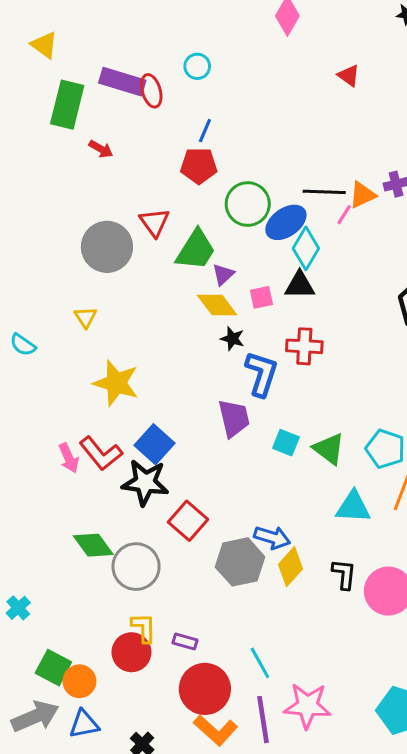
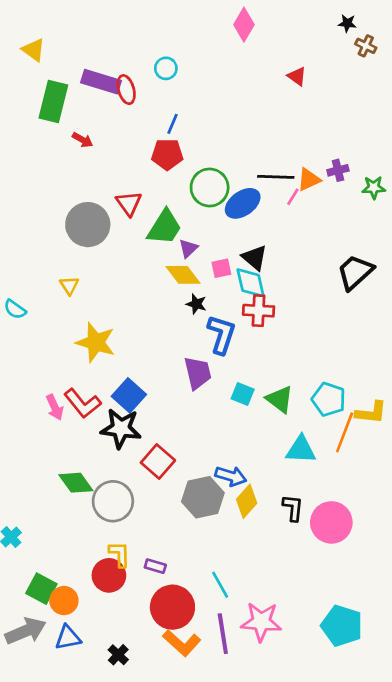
cyan diamond: (306, 248) -> (251, 283), moved, turned -44
black triangle: (300, 285) -> (255, 258), turned 40

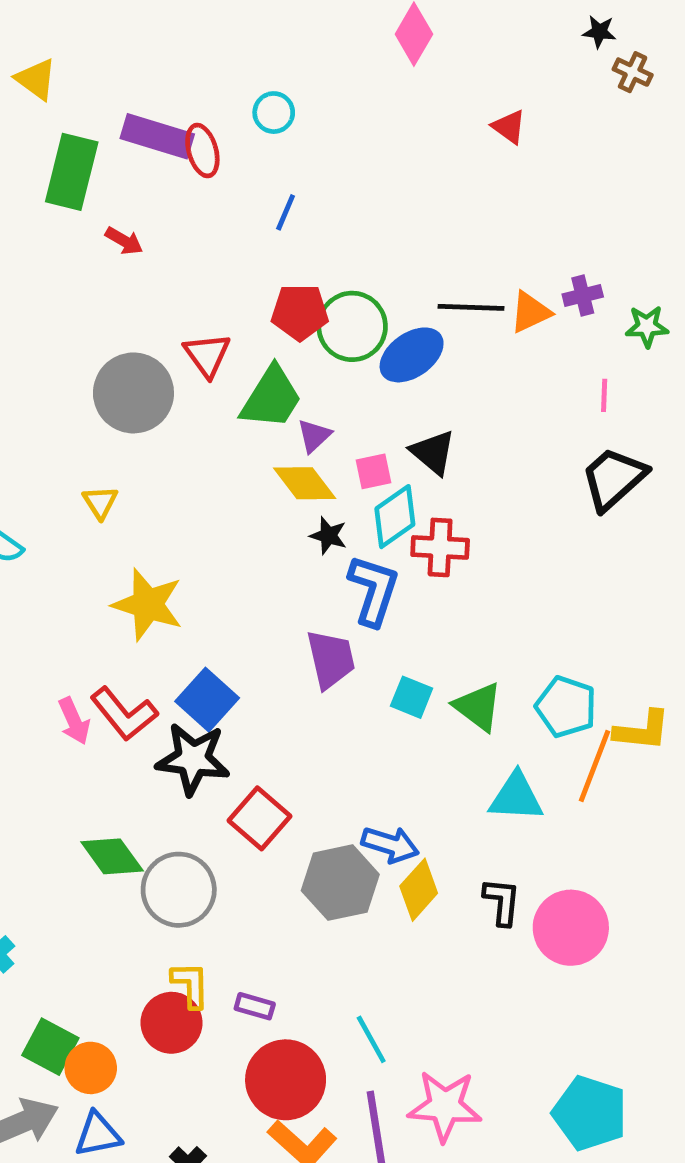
red pentagon: (167, 154) -> (300, 312), moved
pink line: (293, 197) -> (604, 395), moved, turned -30
cyan diamond: (251, 283) -> (395, 517), moved, turned 68

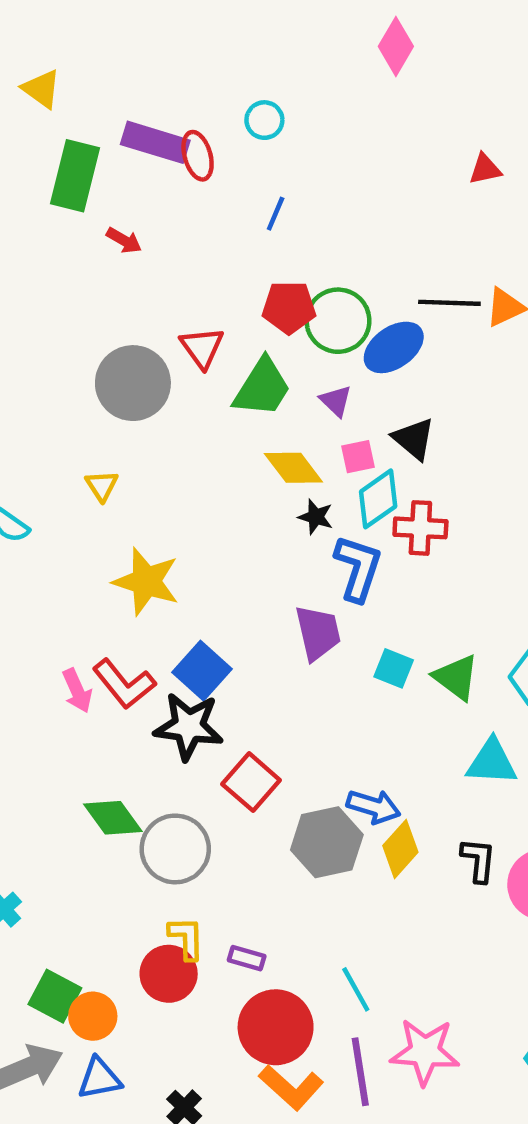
red triangle: (509, 127) -> (485, 169), moved, turned -48
purple triangle: (314, 436) -> (336, 401), moved, turned -33

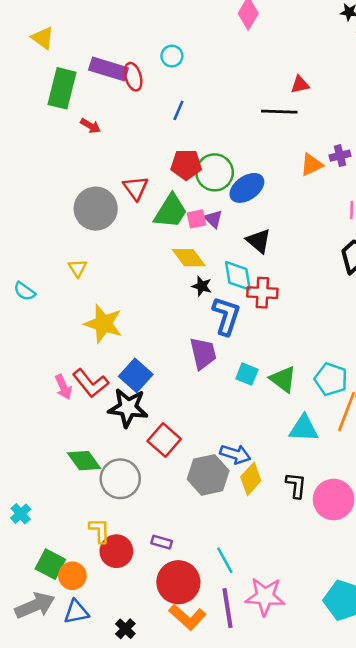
black line: (449, 303) -> (279, 112), moved
pink square: (358, 457) -> (196, 219), moved
cyan diamond: (378, 499) -> (238, 276), turned -64
yellow L-shape: (186, 938) -> (100, 530), moved

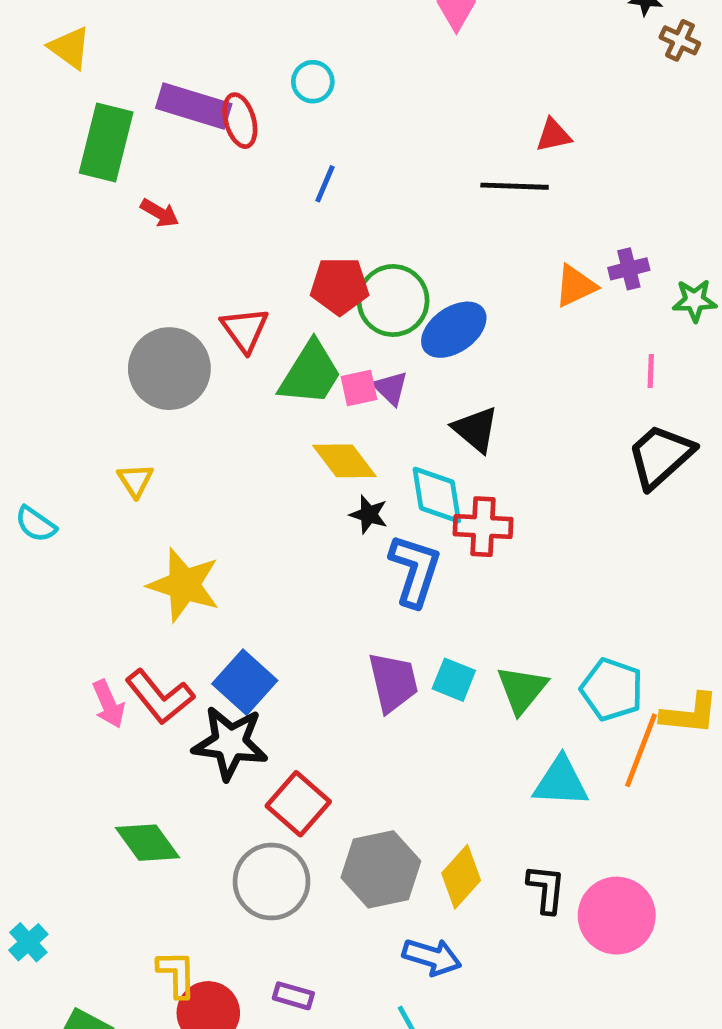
purple trapezoid: (203, 353) -> (393, 682), moved
green triangle: (283, 379) -> (522, 689), turned 32
blue arrow: (235, 454) -> (432, 957), moved
gray circle: (120, 479) -> (271, 882), moved

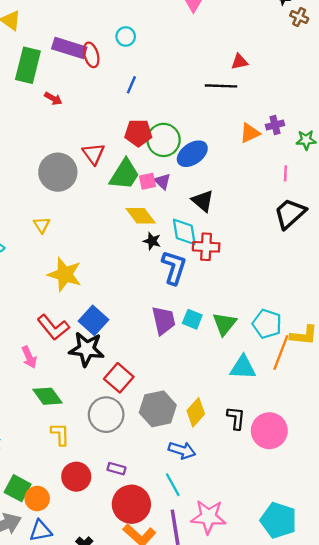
pink arrow: (109, 704) -> (29, 357), moved
yellow L-shape: (177, 974) -> (60, 434), moved

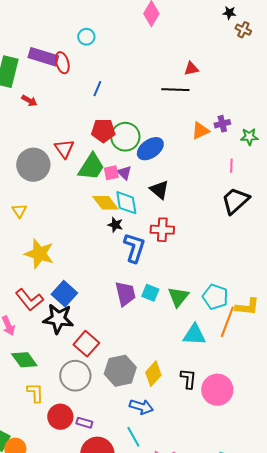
cyan circle: (126, 37) -> (86, 37), moved
cyan diamond: (184, 232) -> (126, 203), moved
red circle: (76, 477) -> (60, 417), moved

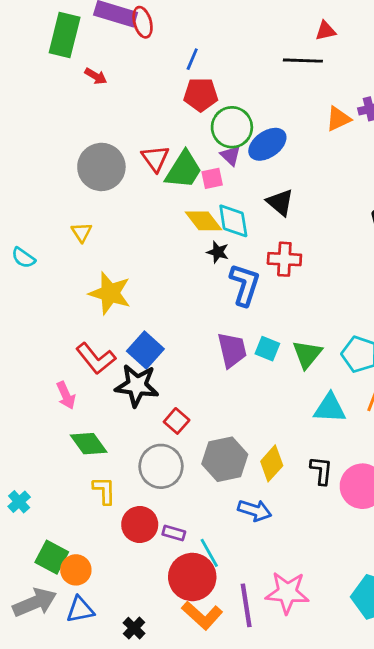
red pentagon: (103, 131) -> (201, 95), moved
red triangle: (64, 149) -> (155, 158), moved
purple triangle: (124, 173) -> (231, 156), moved
red square: (86, 344) -> (177, 421), size x0.7
cyan line: (133, 437) -> (209, 553), moved

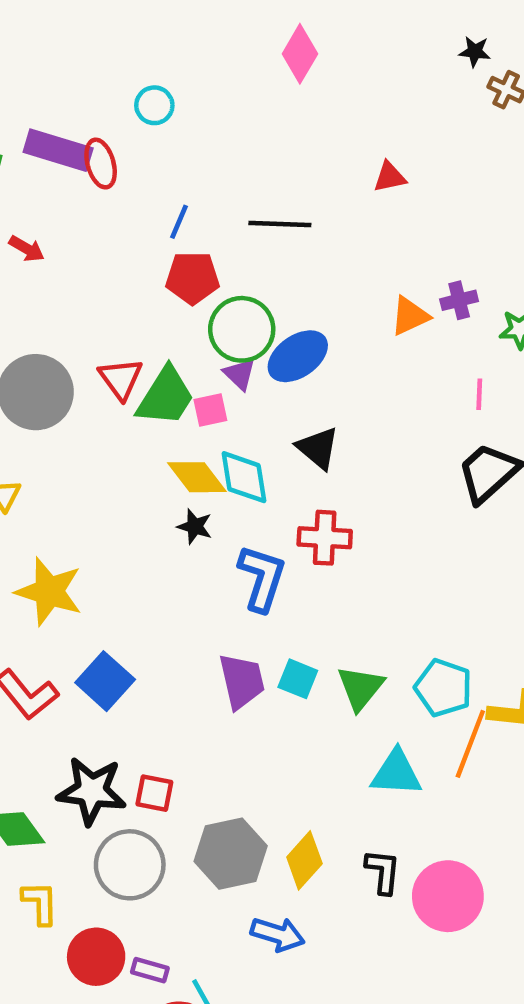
black line: (303, 61) -> (280, 224), moved
black star: (218, 252) -> (195, 527), moved
black star: (137, 385) -> (92, 791), moved
red square: (177, 421) -> (154, 793), turned -30

